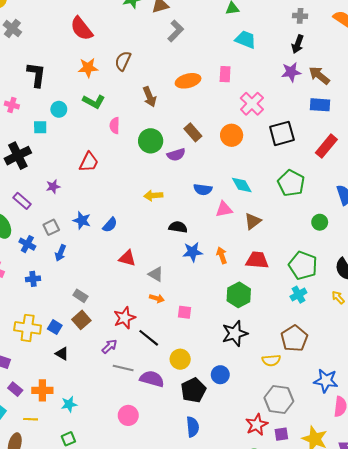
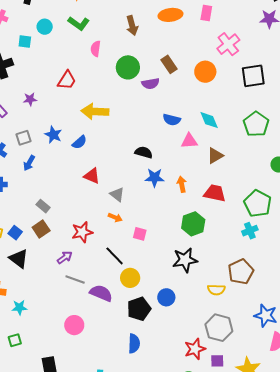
yellow arrow: (153, 195) -> (95, 111), moved, size x1.5
black line: (149, 338) -> (115, 256), moved
black triangle: (62, 354) -> (19, 259), size x1.5

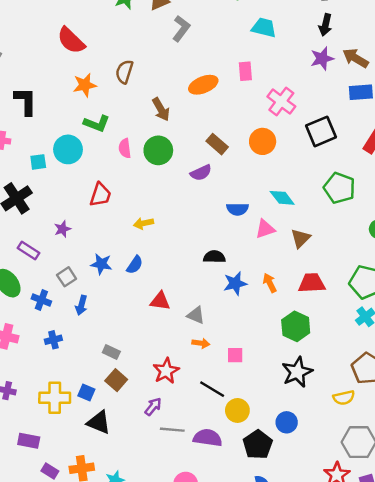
cyan circle: (45, 27) -> (68, 149), moved, size x1.5
green circle: (128, 67) -> (158, 150), moved
yellow arrow: (95, 111) -> (144, 223), size x0.6

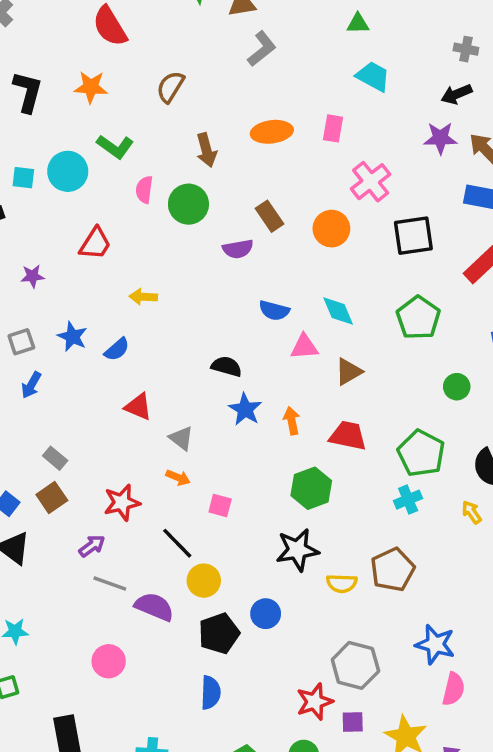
black arrow: (325, 25) -> (457, 94), turned 40
orange star: (85, 85) -> (91, 87), moved
blue star: (235, 283) -> (245, 409), turned 30
yellow semicircle: (344, 398) -> (342, 583), moved

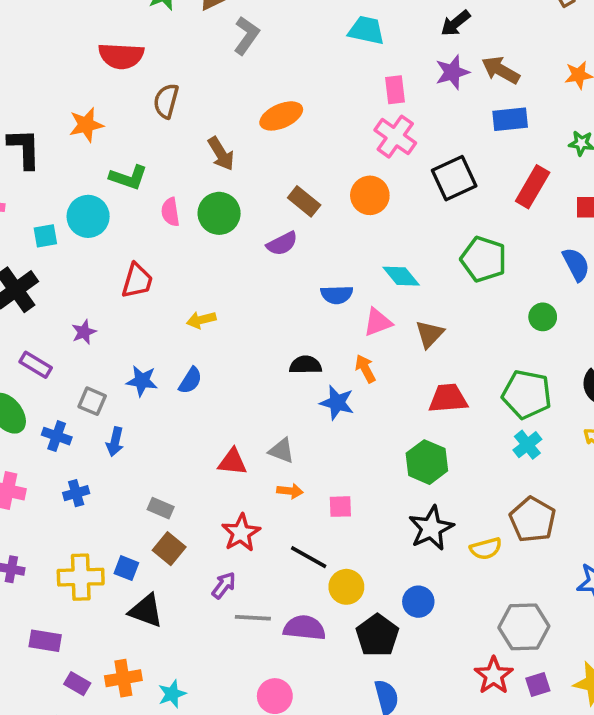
red semicircle: (110, 26) -> (121, 56), moved, turned -39
pink rectangle: (333, 128) -> (395, 90), moved
gray square: (21, 342) -> (92, 401), turned -32
red triangle: (138, 407) -> (233, 462), moved
orange arrow: (292, 421) -> (365, 369), moved

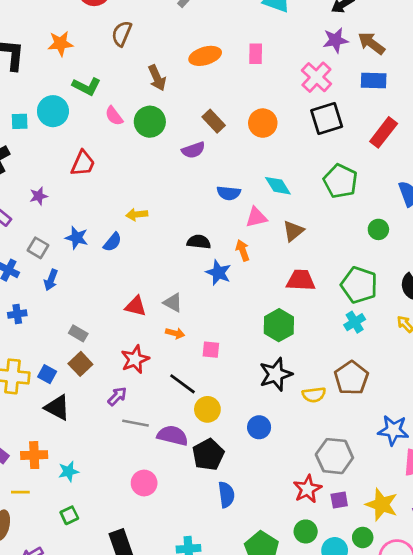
pink rectangle: (395, 90) -> (256, 54), moved
pink cross: (395, 137) -> (316, 77), moved
pink semicircle: (170, 212) -> (114, 116), turned -36
yellow arrow: (201, 320) -> (137, 214), moved
black pentagon: (377, 635) -> (208, 455), moved

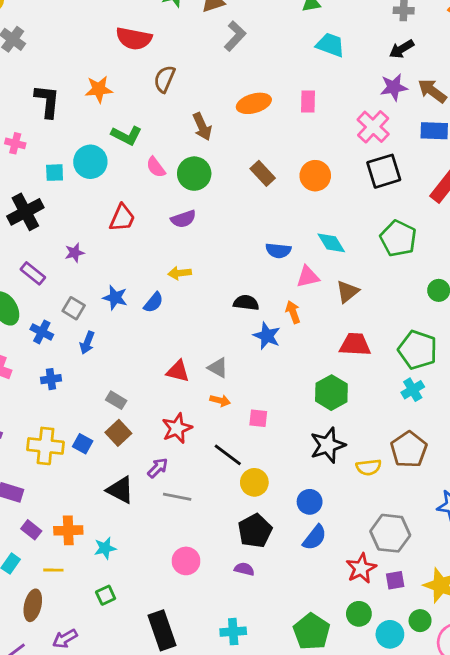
purple semicircle: (193, 150) -> (183, 219), moved
black triangle: (57, 408) -> (120, 490), moved
purple semicircle: (173, 436) -> (244, 569), moved, size x0.6
blue semicircle: (226, 495) -> (315, 538), moved, turned 45

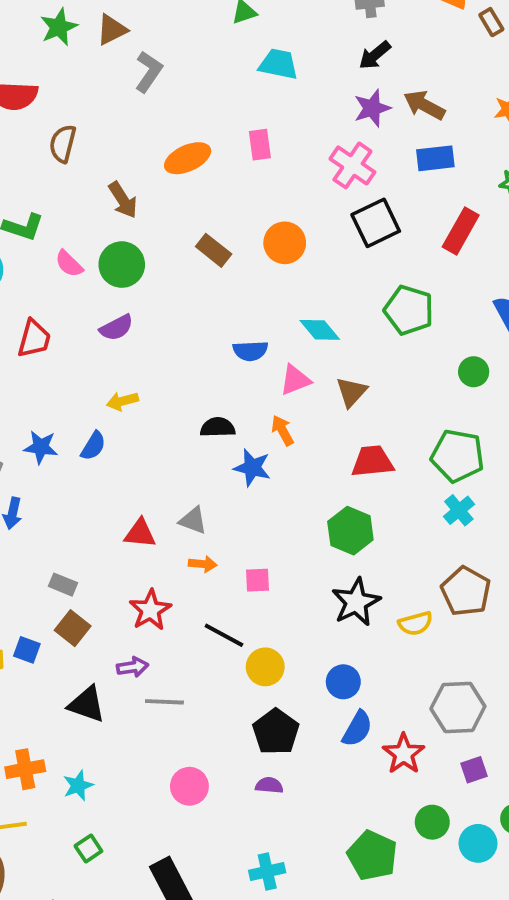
purple arrow: (158, 468) -> (133, 667), turned 45
red star: (361, 568) -> (404, 754), moved

